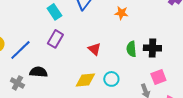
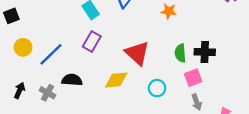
red triangle: (94, 49) -> (137, 53), size x1.6
pink square: (158, 77) -> (193, 78), moved
yellow diamond: (85, 80) -> (116, 80), moved

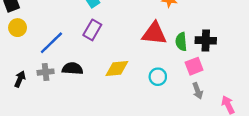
yellow circle: (23, 47) -> (18, 28), moved
red triangle: (137, 53) -> (154, 33), moved, turned -36
gray cross: (48, 93) -> (46, 72), moved, turned -35

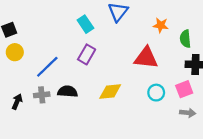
green semicircle: (181, 42) -> (185, 39), moved
cyan circle: (158, 77) -> (156, 93), moved
gray arrow: (198, 91) -> (188, 113), turned -64

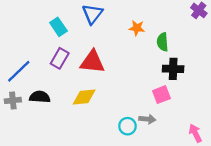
red triangle: (146, 58) -> (92, 62), moved
cyan circle: (156, 93) -> (127, 126), moved
gray arrow: (188, 113) -> (147, 119), moved

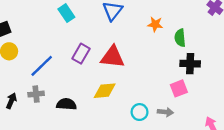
cyan rectangle: (58, 27) -> (66, 13), moved
black semicircle: (40, 97) -> (66, 104), moved
cyan circle: (127, 126) -> (140, 112), moved

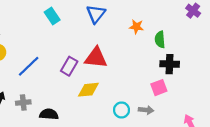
purple rectangle: (81, 54) -> (69, 66), moved
gray cross: (36, 94) -> (23, 103), moved
black semicircle: (66, 104) -> (49, 114), moved

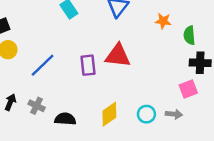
purple rectangle: (69, 66) -> (88, 65), turned -36
yellow diamond: (88, 90) -> (109, 114), moved, turned -30
gray cross: (23, 103) -> (37, 106), turned 32

